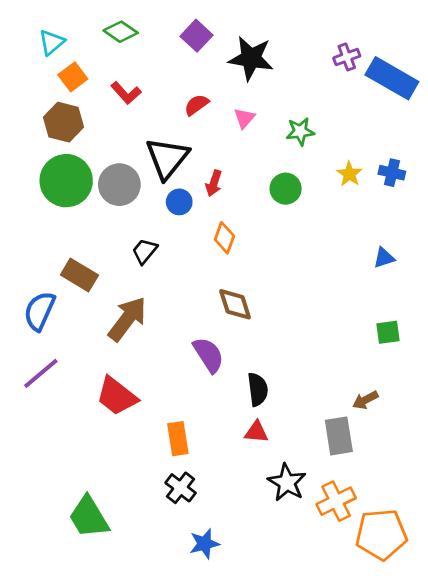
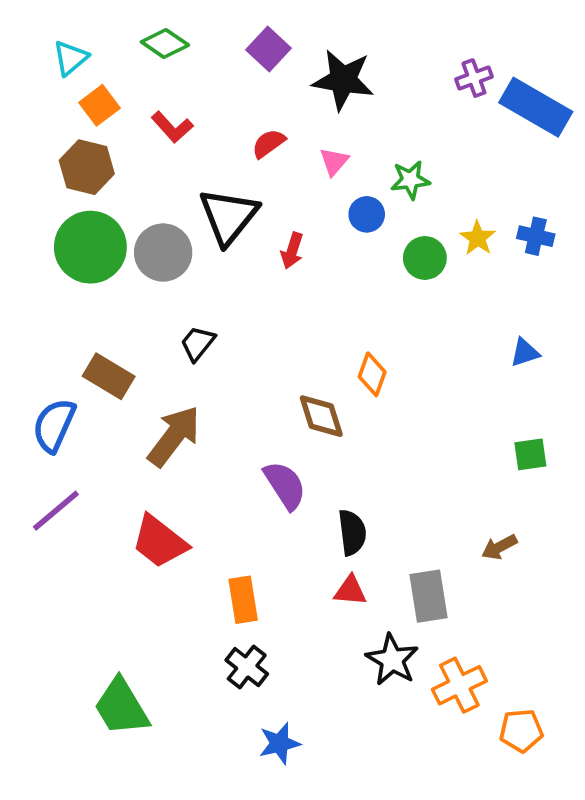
green circle: (286, 189) -> (425, 258), moved
blue circle: (179, 202) -> (367, 214), moved
orange diamond: (224, 238) -> (372, 374), moved
gray rectangle: (339, 436) -> (429, 596), moved
orange pentagon: (381, 534) -> (521, 731), size x0.6

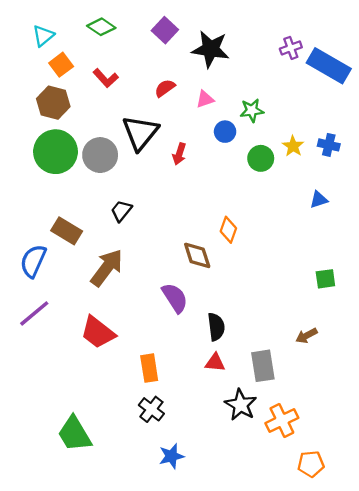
pink triangle: (334, 162) -> (205, 99), turned 30
blue triangle: (525, 353) -> (319, 200), moved
orange pentagon: (521, 731) -> (311, 464), moved

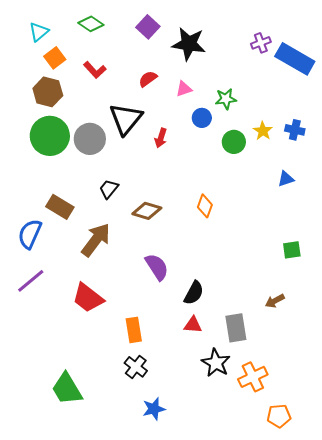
brown diamond: (197, 255) -> (147, 211), moved, turned -56
black semicircle: (216, 327) -> (194, 293), turned 35

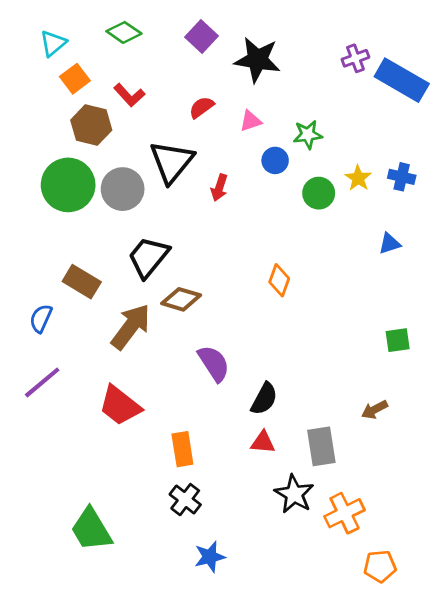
brown hexagon: (48, 92) -> (91, 125), moved
black trapezoid: (109, 189) -> (148, 257), size x1.6
brown diamond: (147, 211) -> (181, 299), moved
blue semicircle: (30, 234) -> (41, 318), size x0.7

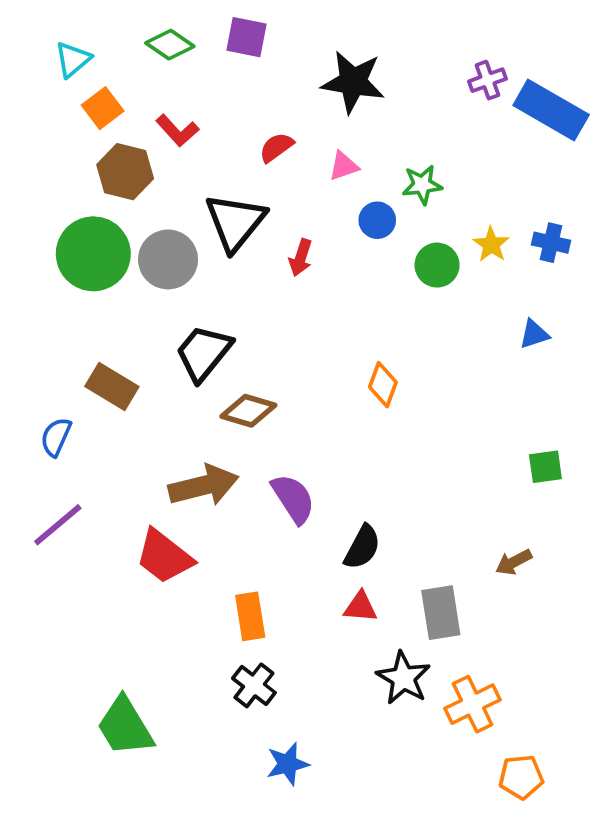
purple square: (202, 37) -> (246, 37), moved, turned -32
brown arrow: (131, 327) -> (204, 486), moved, turned 39

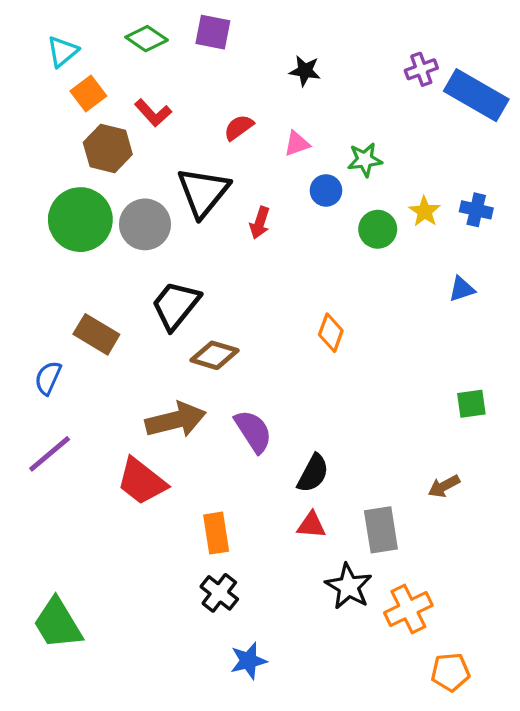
black star: (353, 82) -> (305, 71), size x0.6
green trapezoid: (125, 727) -> (58, 624), moved

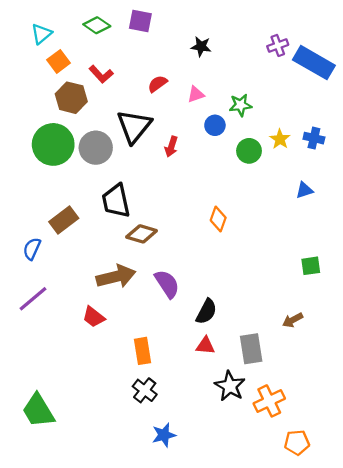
black trapezoid: (176, 305) -> (116, 201), turned -51
brown rectangle: (96, 334) -> (64, 220), turned -68
red trapezoid: (142, 481) -> (94, 317), size x0.7

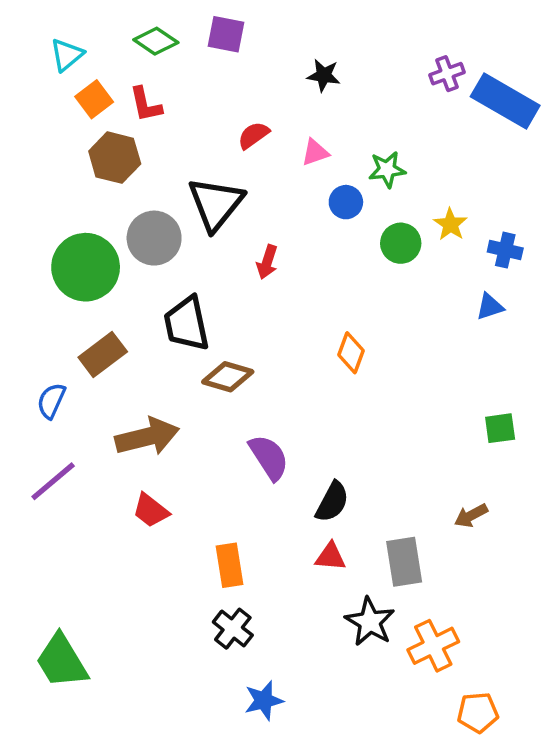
red L-shape: (101, 74) -> (146, 104), moved, turned 30
blue cross: (314, 138) -> (505, 250), moved
green circle: (53, 144) -> (86, 267), moved
red arrow: (171, 147) -> (267, 262), moved
brown arrow: (116, 276) -> (147, 437), moved

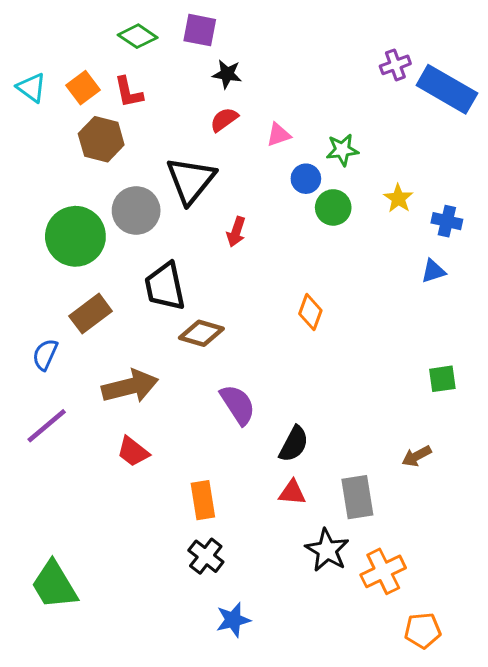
cyan triangle: (67, 55) -> (31, 88), moved, turned -44
black star: (324, 75) -> (227, 74), moved
green circle: (401, 243) -> (333, 207), moved

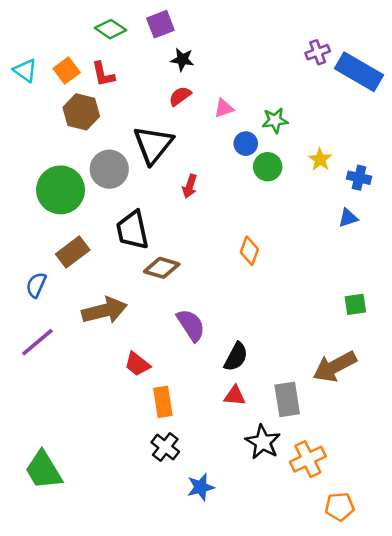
purple square: (200, 30) -> (160, 24), turned -32
red trapezoid: (133, 452) -> (137, 364), moved
brown arrow: (417, 456) -> (335, 367), size x1.8
blue star: (233, 620) -> (201, 487), moved

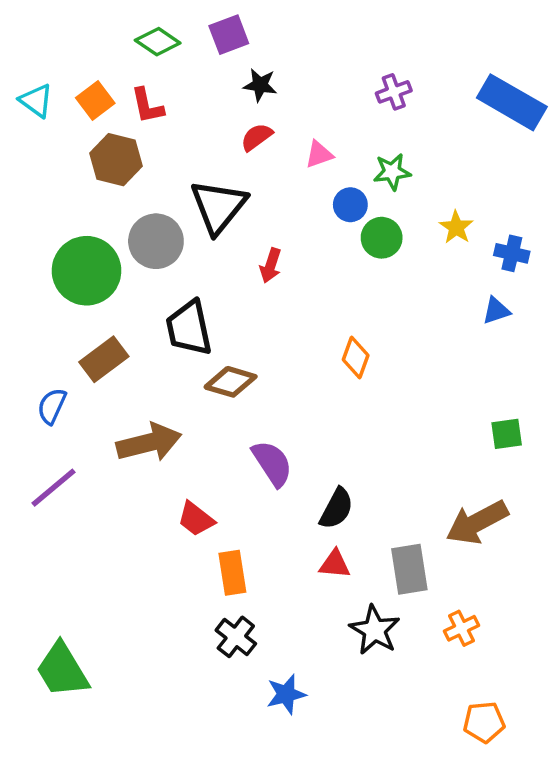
purple cross: (318, 52) -> (394, 92), moved
orange cross: (308, 459) -> (461, 628), moved, size x0.7

